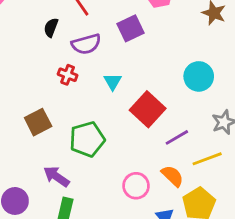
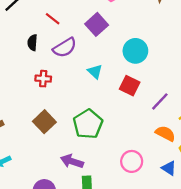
red cross: (68, 75) -> (43, 79), moved
cyan circle: (199, 76) -> (135, 51), moved
red square: (148, 109) -> (130, 86), size x0.7
pink circle: (136, 186) -> (132, 161), moved

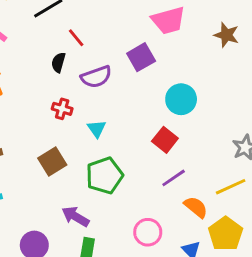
red line: (53, 19) -> (76, 38), moved
cyan triangle: (95, 72) -> (97, 129), moved
purple line: (160, 101) -> (174, 178), moved

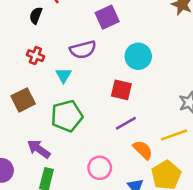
purple semicircle: (96, 77) -> (83, 50), moved
red square: (165, 140) -> (121, 90), turned -30

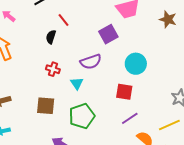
brown square: (23, 100) -> (46, 106), turned 36

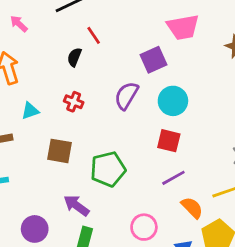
purple semicircle: (91, 62) -> (126, 96), turned 135
cyan circle: (136, 64) -> (173, 101), moved
cyan triangle: (77, 83) -> (30, 111), moved, turned 40

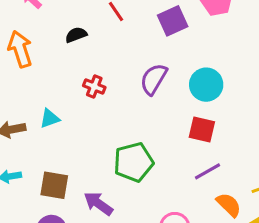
black semicircle: (74, 57) -> (76, 35), moved, turned 48
purple square: (154, 60) -> (173, 21), moved
cyan triangle: (30, 111) -> (50, 118), moved
brown square: (59, 151) -> (54, 185), moved

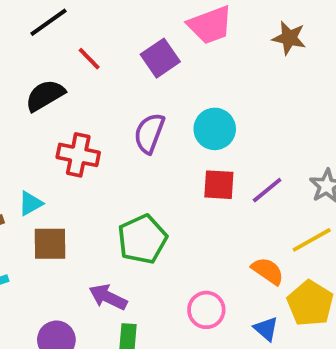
black semicircle: (76, 35) -> (45, 95), size x1.5
red cross: (94, 87) -> (78, 155), size x1.5
purple line: (208, 171) -> (267, 190), moved
brown square: (54, 185) -> (50, 244), moved

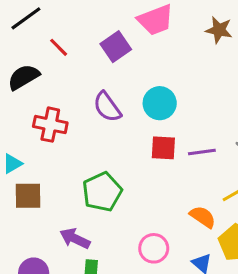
purple semicircle: (149, 133) -> (107, 107), turned -56
purple line: (267, 190) -> (202, 152), turned 32

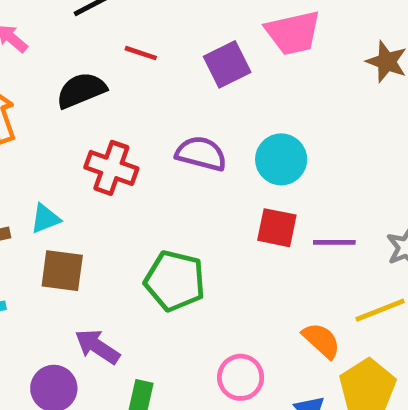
red line: (59, 47) -> (141, 53), turned -35
purple semicircle: (107, 107) -> (201, 154), turned 132
green pentagon: (102, 192) -> (175, 281), turned 30
purple arrow: (75, 238) -> (97, 347), moved

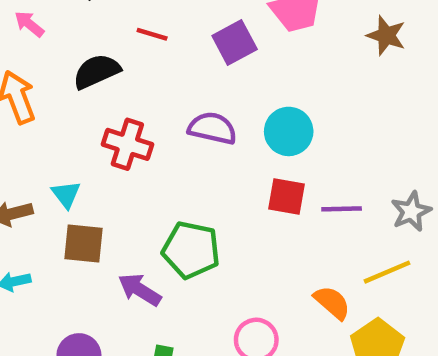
cyan triangle: (45, 219) -> (66, 194), turned -44
purple arrow: (97, 347) -> (140, 290), moved

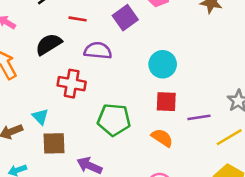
purple semicircle: (212, 128) -> (98, 51), moved
purple line: (342, 209) -> (199, 117), moved
green pentagon: (191, 250) -> (114, 120), moved
orange semicircle: (332, 303) -> (162, 138), moved

